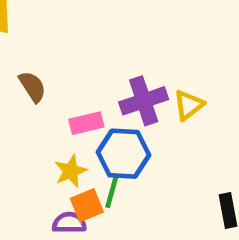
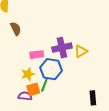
brown semicircle: (32, 87) -> (16, 29), moved

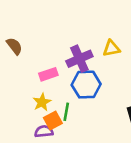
yellow triangle: (81, 51) -> (111, 48), moved, turned 32
blue hexagon: (51, 69) -> (86, 85), moved

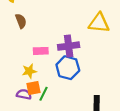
yellow triangle: (111, 48) -> (99, 23), moved, size x1.5
green line: (66, 112) -> (44, 94), moved

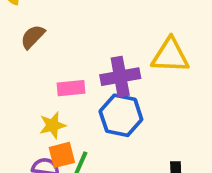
brown semicircle: (21, 21) -> (33, 37), turned -112
yellow triangle: (99, 23) -> (170, 56), moved

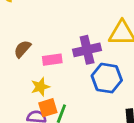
brown semicircle: (33, 37) -> (22, 49), moved
blue hexagon: (121, 115) -> (107, 78), moved

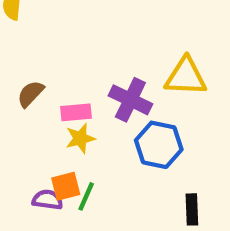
purple cross: (87, 50) -> (130, 100), turned 36
yellow star: (40, 87) -> (80, 138), moved

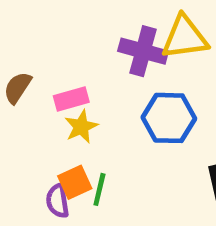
purple cross: (130, 100) -> (143, 51), moved
purple semicircle: (47, 200) -> (58, 201), turned -96

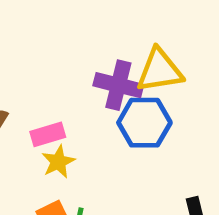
blue hexagon: (169, 118) -> (144, 123), moved

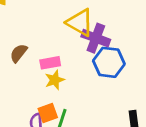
yellow triangle: (160, 71) -> (80, 22), moved, turned 32

